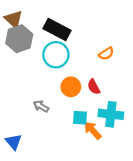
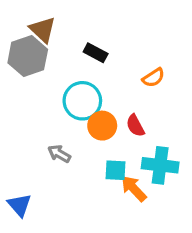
brown triangle: (14, 19) -> (43, 30), moved
black rectangle: (57, 30) -> (96, 53), moved, size x0.6
cyan circle: (56, 55) -> (82, 101), moved

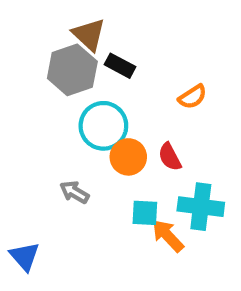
brown triangle: (43, 30) -> (89, 35), moved
gray hexagon: (28, 56) -> (72, 70), moved

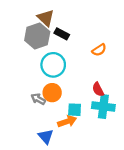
orange circle: (128, 157) -> (52, 93), moved
red semicircle: (170, 157) -> (98, 89), moved
orange arrow: (168, 236) -> (67, 121), moved, turned 114
blue triangle: (25, 256) -> (46, 136), moved

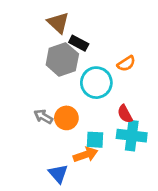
gray hexagon: (37, 36) -> (62, 59), moved
cyan circle: (53, 65) -> (96, 83), moved
gray arrow: (38, 99) -> (43, 117), moved

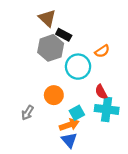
gray arrow: (43, 117) -> (27, 113), moved, turned -88
cyan square: (95, 140) -> (77, 113), turned -32
blue triangle: (58, 174) -> (69, 140), moved

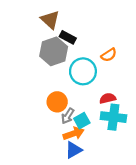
red semicircle: (101, 92) -> (108, 98), turned 104
gray arrow: (27, 113) -> (68, 116), moved
blue triangle: (69, 140) -> (74, 150), turned 42

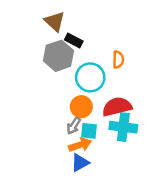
orange semicircle: (109, 55) -> (118, 60), turned -56
red semicircle: (108, 98) -> (117, 107), size x1.6
orange circle: (57, 102) -> (81, 107), moved
cyan square: (82, 121) -> (89, 131), turned 35

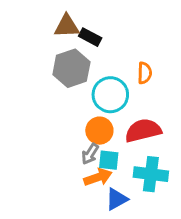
brown triangle: (55, 21) -> (67, 26), turned -45
black rectangle: (74, 41) -> (90, 37), moved
cyan cross: (123, 127) -> (151, 174), moved
blue triangle: (80, 163) -> (117, 199), moved

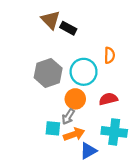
brown triangle: (67, 26) -> (51, 20), turned 48
gray hexagon: (71, 68) -> (48, 73), moved
red semicircle: (143, 131) -> (108, 99), size x0.7
cyan square: (109, 160) -> (53, 128), moved

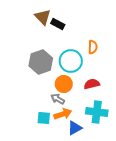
gray arrow: (68, 117) -> (58, 99), turned 88
cyan square: (53, 128) -> (44, 118), moved

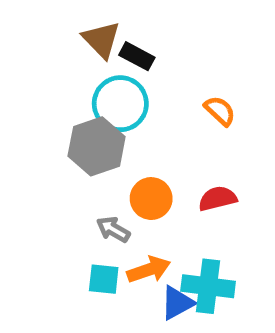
orange semicircle: (93, 47) -> (220, 111), turned -48
cyan circle: (71, 61) -> (120, 104), moved
gray arrow: (58, 99) -> (113, 229), moved
cyan cross: (97, 112) -> (208, 286), moved

